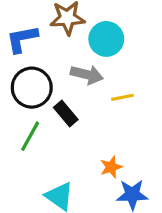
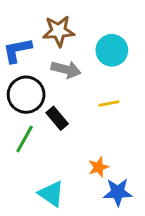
cyan circle: (106, 39) -> (112, 50), moved
gray arrow: (87, 75) -> (66, 69), moved

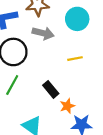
black rectangle: (57, 118) -> (51, 89), moved

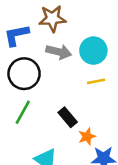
cyan circle: (77, 19) -> (93, 51), moved

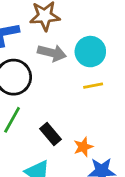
black rectangle: (68, 117) -> (51, 134), moved

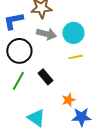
black rectangle: (51, 134) -> (45, 77), moved

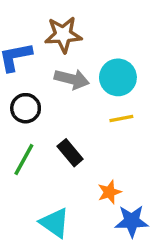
black circle: (19, 51) -> (26, 108), size x0.7

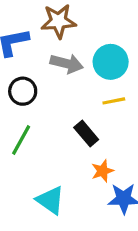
black rectangle: (70, 153) -> (86, 133), moved

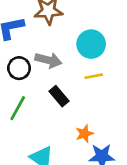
gray arrow: (67, 63) -> (48, 60), moved
black rectangle: (86, 133) -> (59, 96), moved

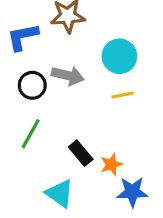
black rectangle: (59, 96) -> (81, 153), moved

